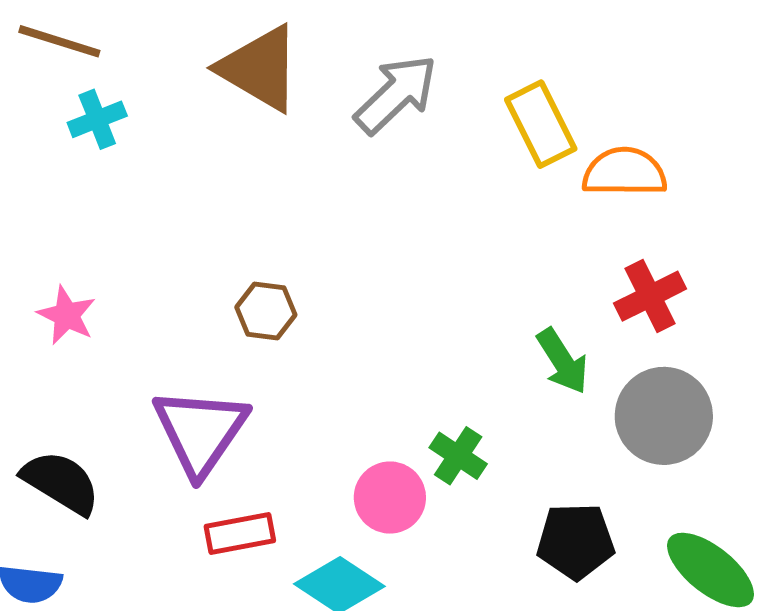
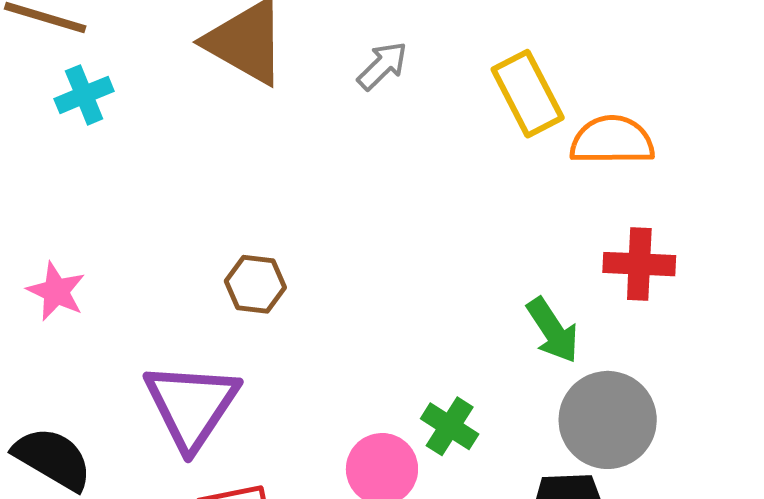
gray arrow: (396, 94) -> (382, 66), size x0.6
red cross: (650, 296) -> (639, 264), turned 30
gray circle: (664, 416) -> (608, 420), moved

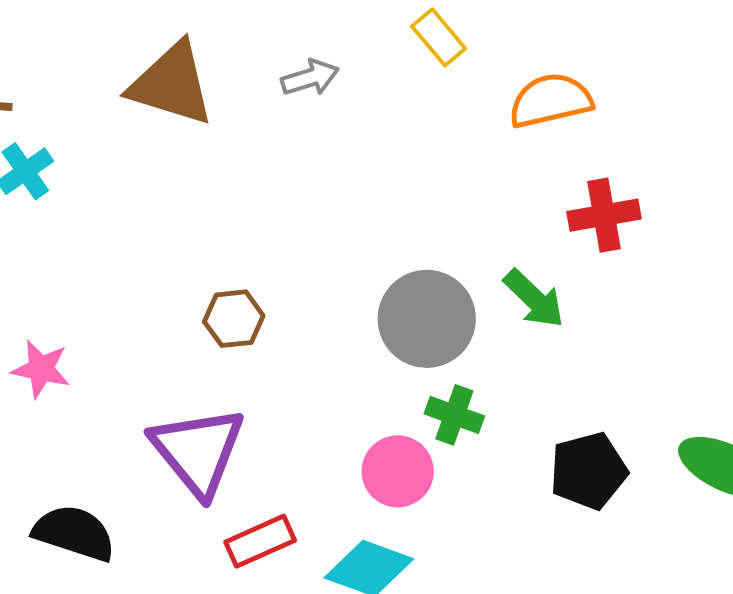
gray arrow: (382, 66) -> (310, 78), turned 40
yellow rectangle: (528, 94) -> (439, 37), moved, size x0.7
gray circle: (608, 420) -> (427, 319), moved

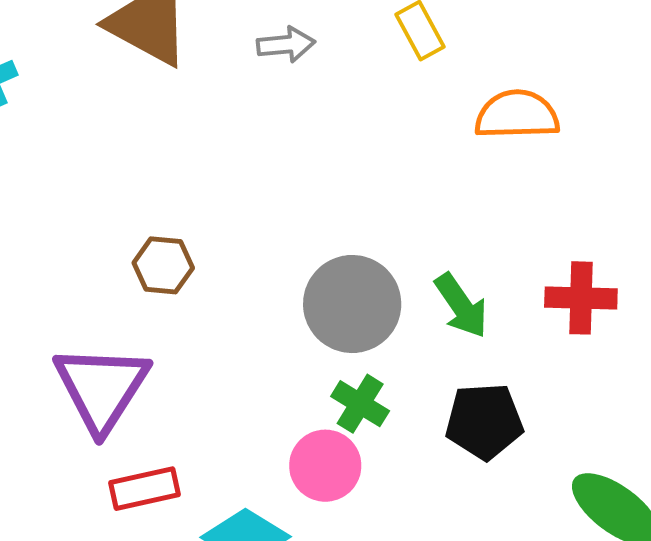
red cross: (604, 215) -> (581, 298), moved
pink circle: (398, 471) -> (325, 466), moved
black pentagon: (588, 471) -> (484, 421), moved

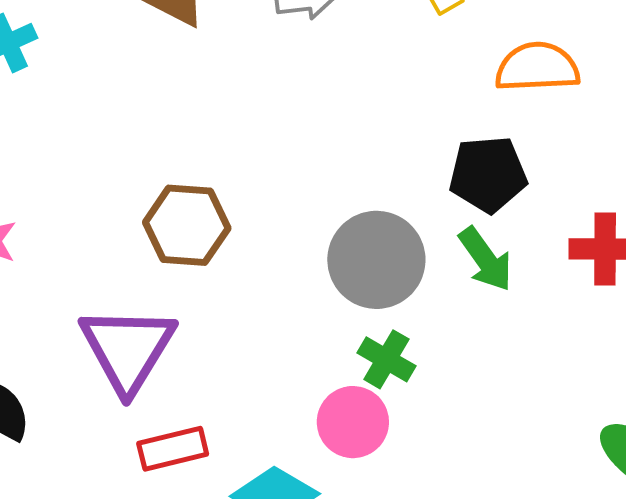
brown hexagon: (163, 265) -> (187, 225), size x1.4
black pentagon: (484, 421) -> (488, 174), moved

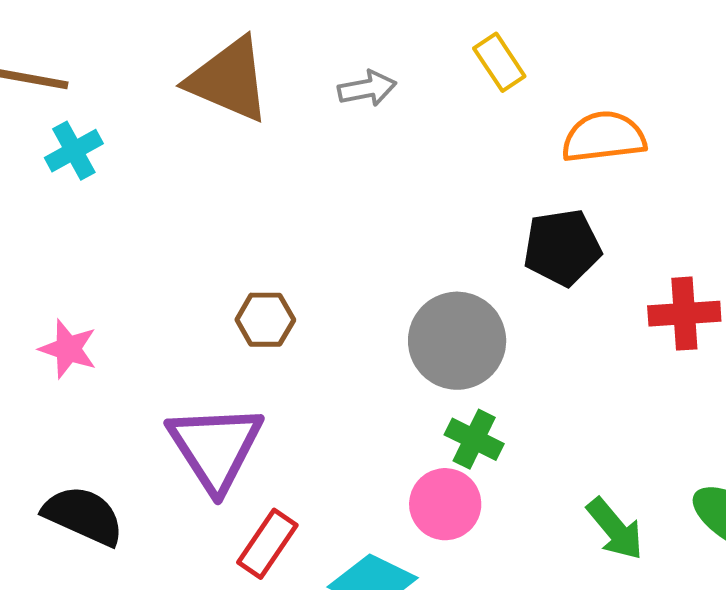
brown hexagon: (187, 225) -> (265, 320), size x0.7
green arrow: (486, 259) -> (615, 529), moved
red rectangle: (173, 449) -> (267, 544), turned -38

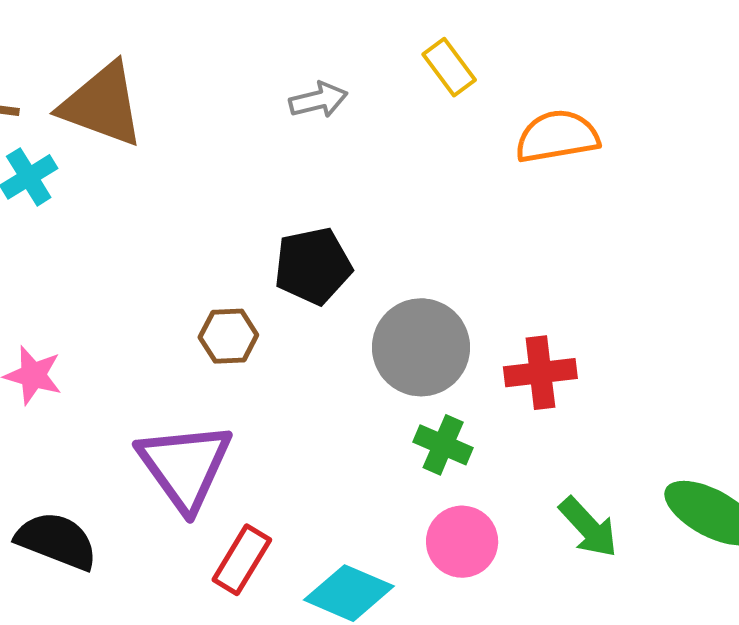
brown triangle: (229, 80) -> (102, 105), moved
black pentagon: (562, 247) -> (313, 266), moved
red cross: (684, 314) -> (540, 373), moved
pink circle: (445, 504) -> (462, 542), moved

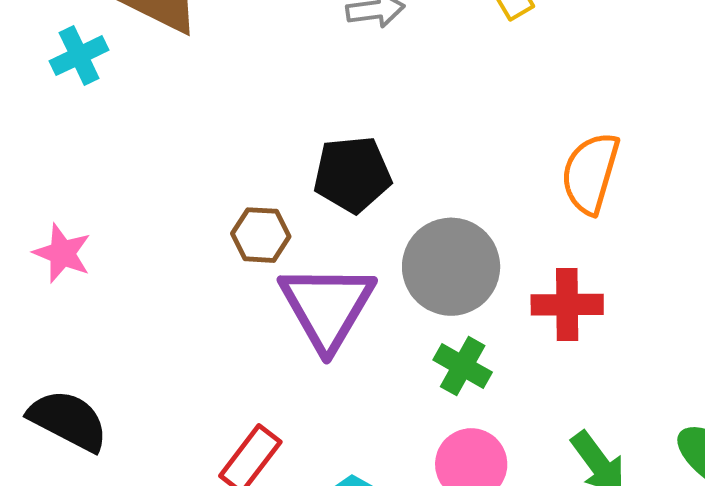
orange semicircle: (557, 136) -> (590, 173), moved, turned -70
purple triangle: (185, 466) -> (327, 307), moved

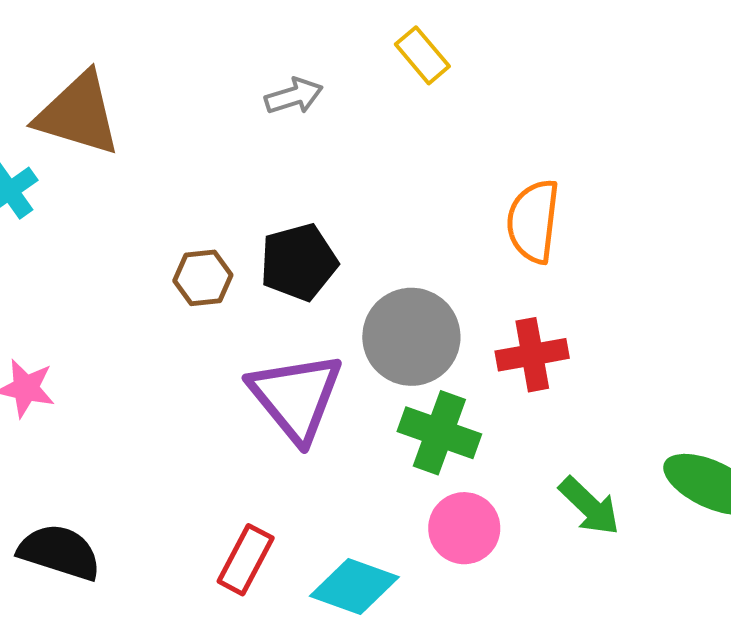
brown hexagon: (261, 235) -> (203, 278), moved
green cross: (463, 366) -> (439, 433), size x1.4

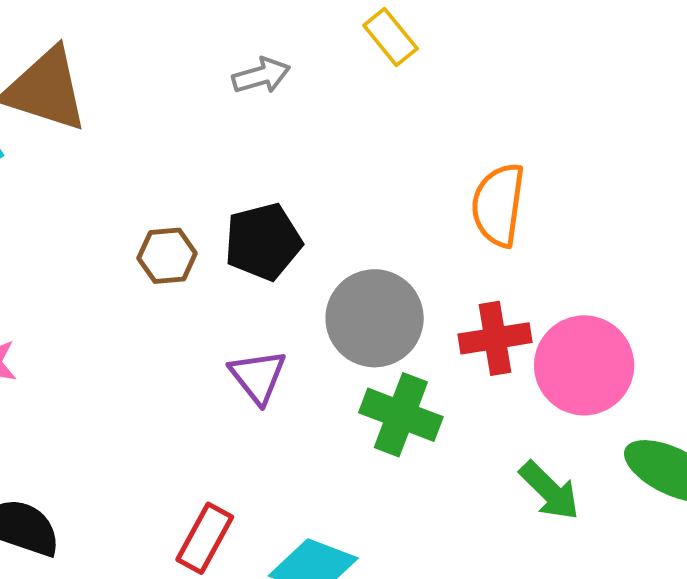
purple triangle: (296, 397) -> (258, 376), size x0.6
pink circle: (464, 528) -> (584, 365), moved, size x1.4

